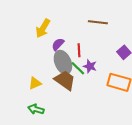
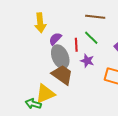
yellow arrow: (43, 28) -> (40, 23), turned -36
green line: (78, 68) -> (91, 38), moved
yellow triangle: (35, 83) -> (45, 94), moved, size x1.5

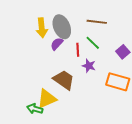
gray ellipse: (60, 57) -> (62, 27), moved

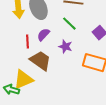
purple semicircle: (57, 44) -> (43, 35), moved
red line: (78, 50) -> (27, 42), moved

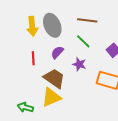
red line: (27, 42) -> (33, 58), moved
yellow triangle: (23, 80) -> (51, 97), moved

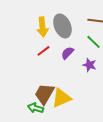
red line: (33, 58) -> (43, 51), moved, turned 56
brown trapezoid: (54, 78) -> (44, 94), moved, turned -95

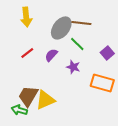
gray ellipse: (62, 26) -> (61, 28), moved, turned 60
yellow arrow: (42, 27) -> (26, 17), moved

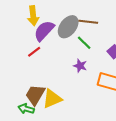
purple semicircle: (51, 55) -> (44, 31), moved, size x1.6

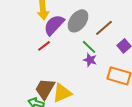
brown line: (88, 22) -> (104, 28), moved, turned -48
green line: (84, 43) -> (89, 47), moved

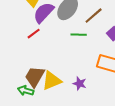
green line: (89, 47) -> (79, 35), turned -42
purple star: (90, 60) -> (80, 84), moved

